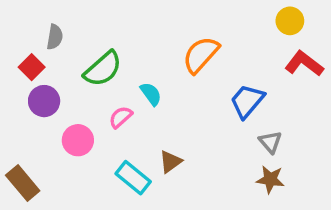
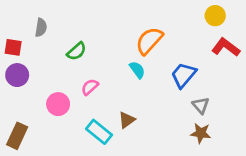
red square: (32, 67) -> (13, 47), moved, turned -36
green semicircle: (103, 69) -> (77, 51), size x0.7
cyan semicircle: (151, 94) -> (137, 70), moved
purple circle: (44, 101) -> (17, 75), moved
brown rectangle: (23, 183) -> (17, 136), turned 65

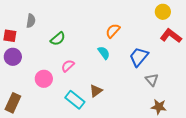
orange semicircle: (149, 41) -> (113, 31), size x0.7
brown star: (201, 133) -> (159, 107), moved

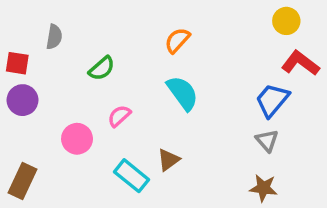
orange semicircle: (113, 31) -> (177, 40), moved
cyan semicircle: (104, 53) -> (183, 93), size x1.5
blue trapezoid: (139, 57) -> (272, 100), moved
brown star: (159, 107) -> (263, 188), moved

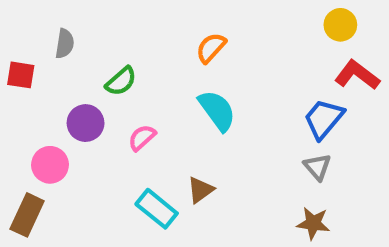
purple circle: (23, 100) -> (86, 123), moved
pink circle: (77, 139) -> (50, 165), moved

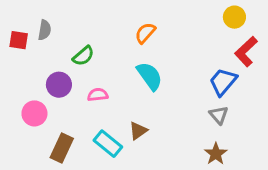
red square: (21, 75) -> (19, 40), moved
red L-shape: (357, 75) -> (246, 52), turned -80
pink semicircle: (142, 138) -> (98, 95), turned 36
brown rectangle: (27, 215) -> (62, 148), moved
brown star: (313, 223) -> (216, 154), turned 30

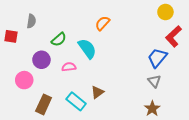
red square: (19, 40) -> (11, 36), moved
cyan semicircle: (150, 76) -> (87, 49), moved

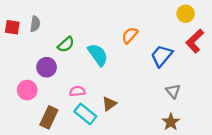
orange semicircle: (102, 23) -> (130, 35), moved
red square: (11, 36) -> (12, 27), moved
blue trapezoid: (157, 58) -> (162, 56), moved
pink semicircle: (69, 67) -> (77, 91), moved

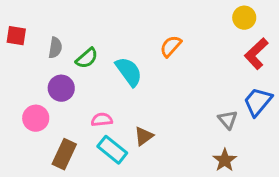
gray semicircle: (35, 24) -> (55, 48), moved
blue trapezoid: (162, 56) -> (258, 102), moved

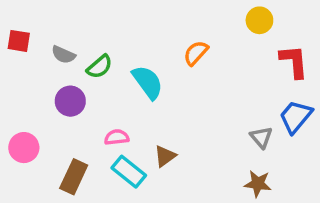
yellow circle: (244, 18) -> (259, 20), moved
gray semicircle: (55, 48) -> (63, 55), turned 105
red L-shape: (256, 54) -> (294, 62), turned 128
pink circle: (36, 118) -> (24, 148), moved
brown star: (225, 160) -> (258, 184), turned -30

